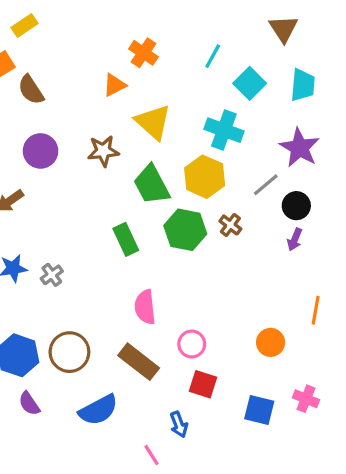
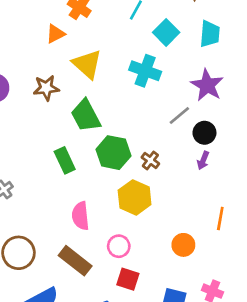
yellow hexagon: (205, 177) -> (135, 197), moved
brown cross: (230, 225) -> (150, 160), moved

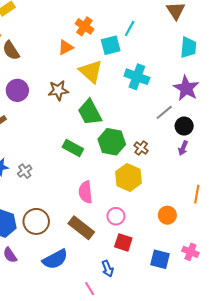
cyan square: (166, 32) -> (111, 45), moved, turned 30
green rectangle: (65, 160) -> (73, 148), turned -36

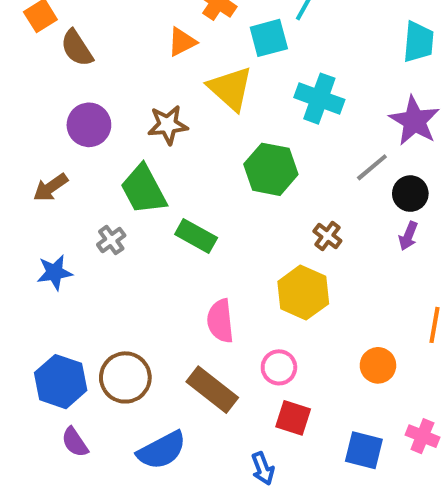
green trapezoid: (90, 112) -> (144, 190), moved
green hexagon: (112, 142) -> (271, 169), moved
gray cross: (25, 171) -> (111, 240), moved

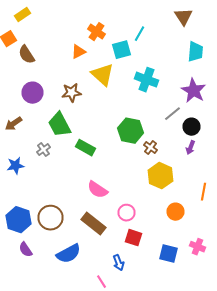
green hexagon: (271, 169) -> (130, 131), moved
yellow hexagon: (303, 293) -> (160, 176), moved
pink semicircle: (220, 321) -> (98, 190), turned -50

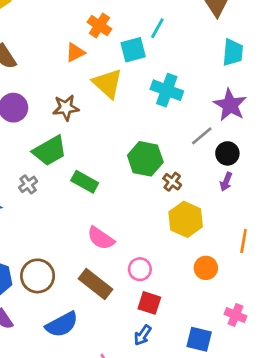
green trapezoid: (60, 125) -> (50, 151), turned -92
blue square: (168, 254) -> (199, 339), moved
blue arrow: (118, 263) -> (143, 335), moved, turned 56

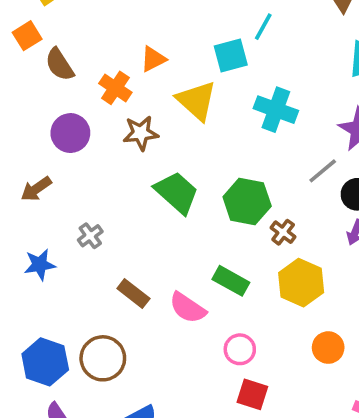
orange cross: (99, 26) -> (115, 88), moved
green trapezoid: (50, 151) -> (177, 193), moved, turned -108
green rectangle: (85, 182) -> (231, 281), moved
brown rectangle: (95, 284) -> (133, 293), moved, size x0.7

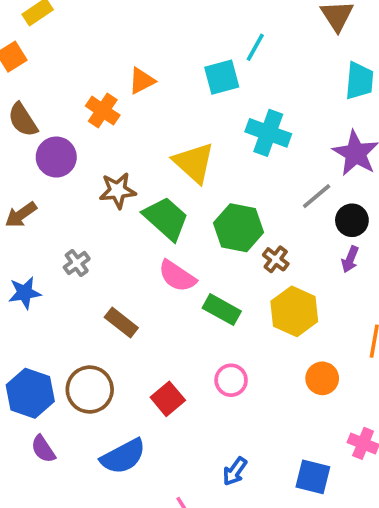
brown semicircle: (60, 65) -> (23, 120), moved
yellow triangle: (197, 101) -> (194, 163), moved
brown star: (141, 133) -> (118, 191), moved
pink semicircle: (188, 308) -> (177, 276), moved
red square: (252, 394) -> (168, 399), moved, turned 32

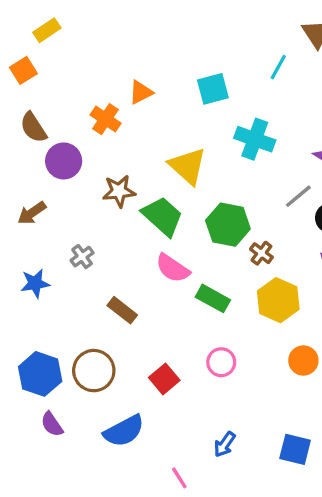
cyan line: (255, 47) -> (278, 67), moved

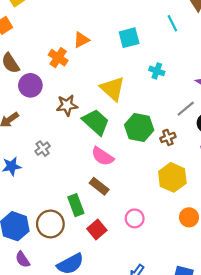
cyan line: (278, 67) -> (172, 23), turned -56
cyan cross: (255, 139) -> (157, 71), size x0.6
brown cross: (261, 253) -> (168, 137), moved, turned 32
green rectangle: (213, 298) -> (76, 205), moved, turned 40
brown rectangle: (122, 310) -> (99, 186), moved

